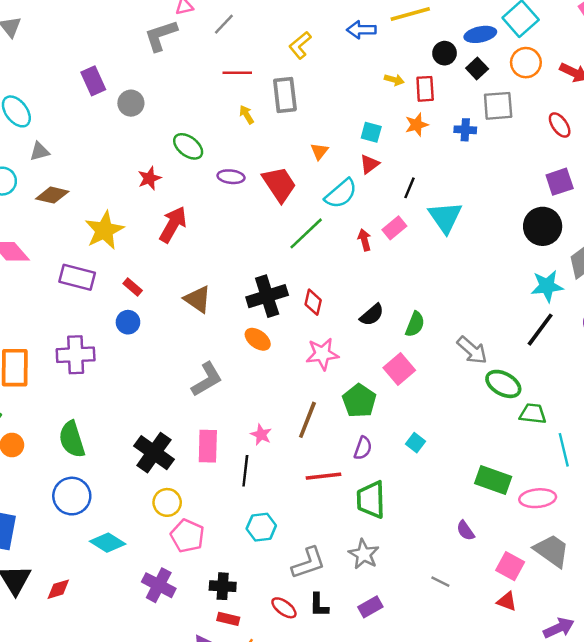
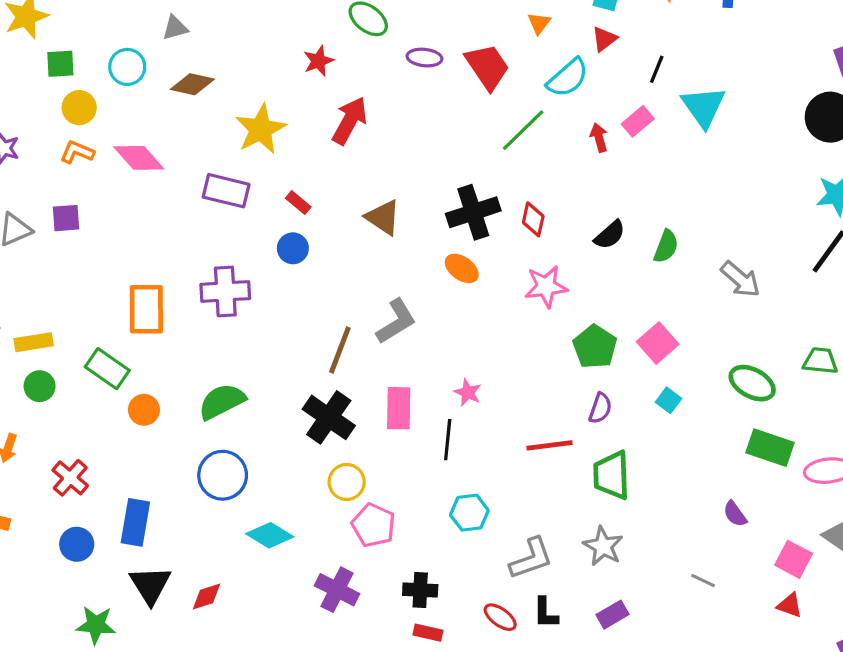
pink square: (399, 369) -> (658, 343), moved
green ellipse: (503, 384) -> (752, 383), moved
brown line: (307, 420) -> (340, 350), moved
green semicircle: (72, 439) -> (222, 401), turned 81

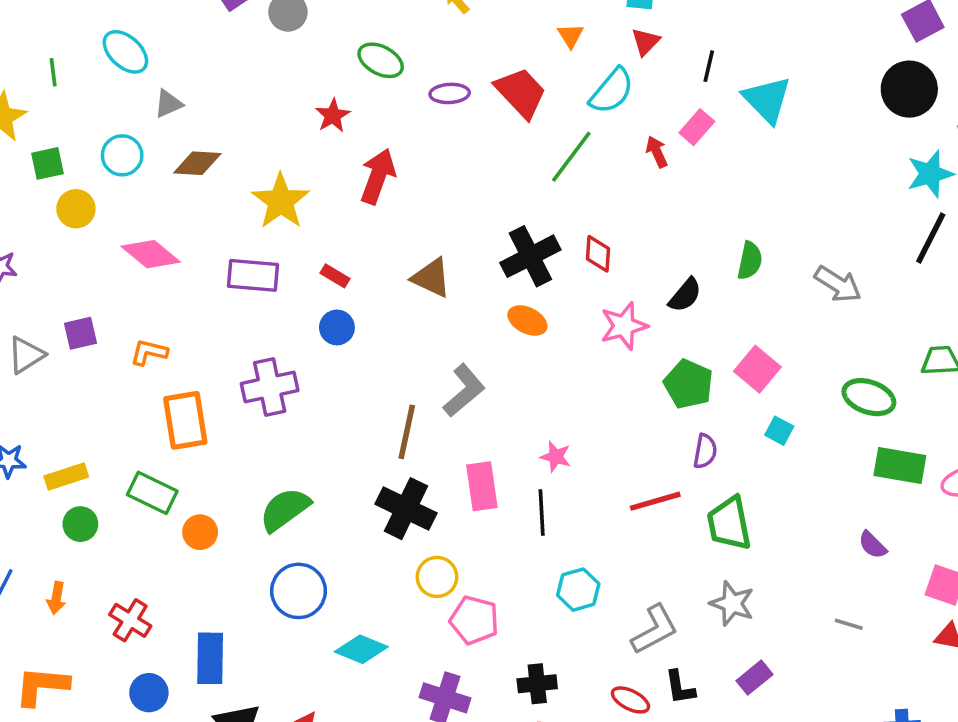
orange L-shape: (77, 152) -> (149, 352), moved
black semicircle: (610, 235) -> (685, 295), moved

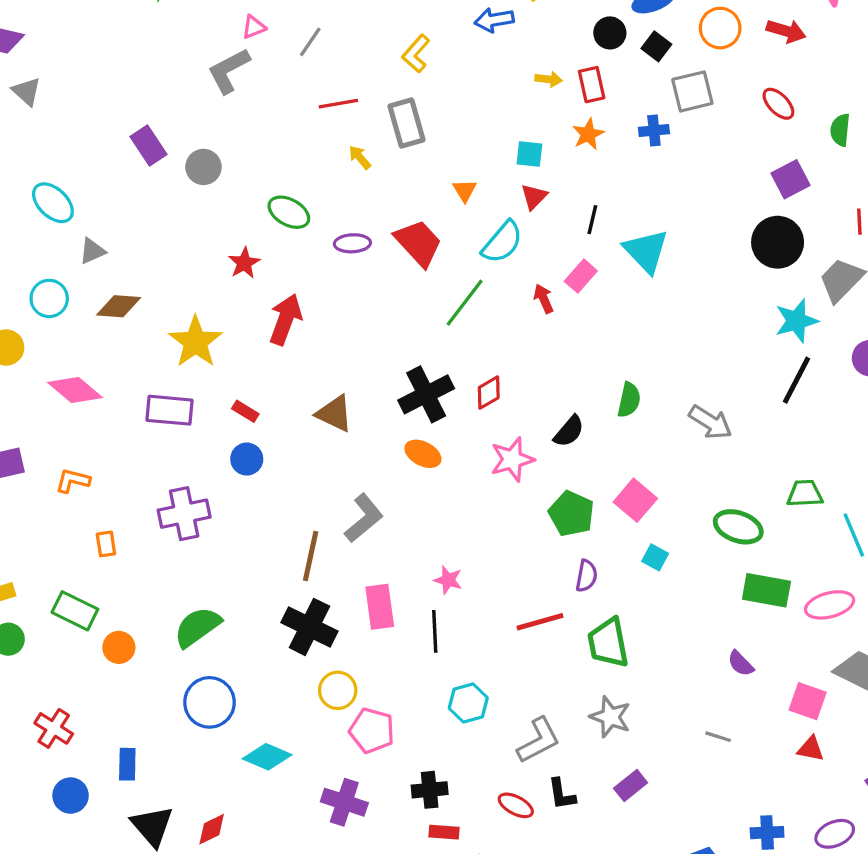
red diamond: (598, 254) -> (489, 393), turned 56
orange rectangle: (185, 420) -> (106, 544), size x0.5
blue rectangle: (210, 658) -> (127, 764), size x0.7

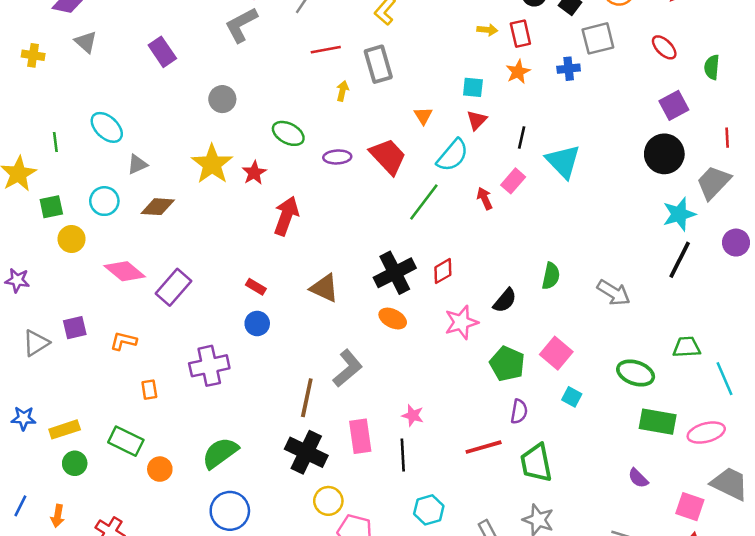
purple rectangle: (148, 146) -> (162, 52), moved
yellow arrow: (360, 157) -> (342, 91), turned 54
yellow star: (195, 342) -> (212, 164), moved
purple rectangle: (170, 410) -> (173, 287), moved, turned -54

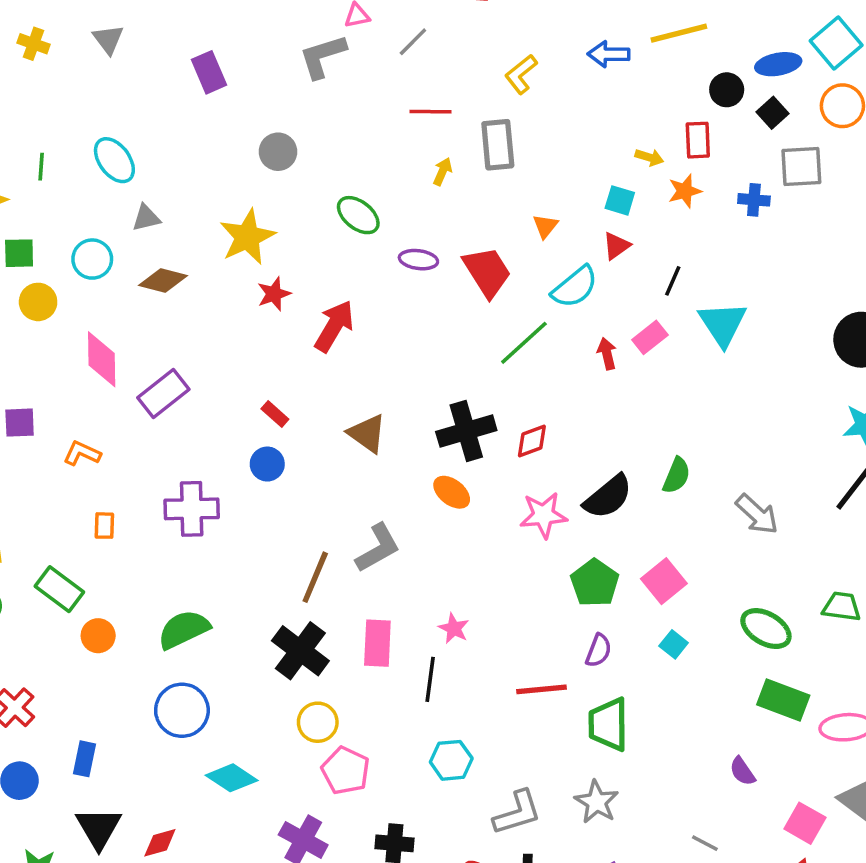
yellow arrow: (487, 30) -> (649, 157), moved
red star: (254, 173) -> (274, 294), moved
pink diamond: (125, 271) -> (102, 359), turned 39
black semicircle: (505, 300) -> (608, 497), size x1.4

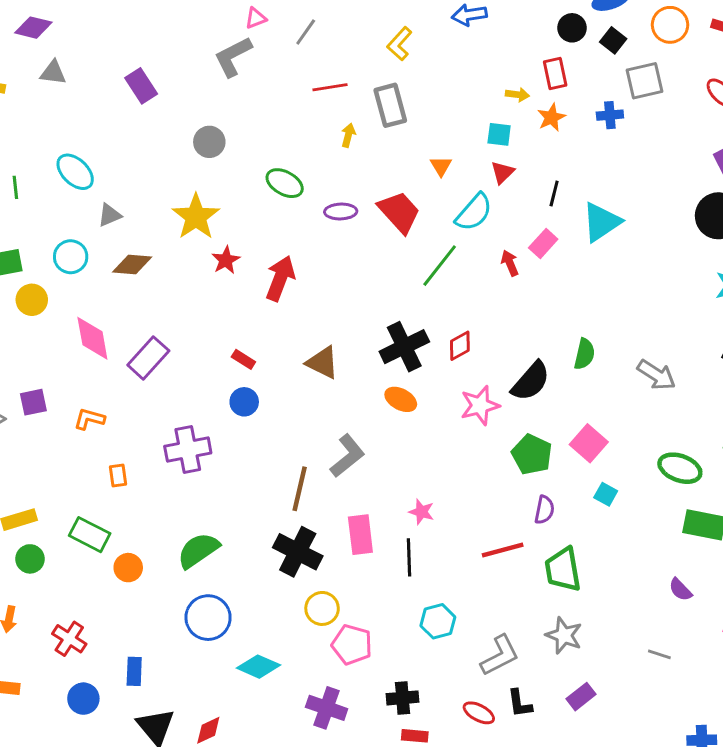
gray triangle: (108, 39) -> (53, 73), turned -36
cyan triangle: (723, 324) -> (601, 222), turned 39

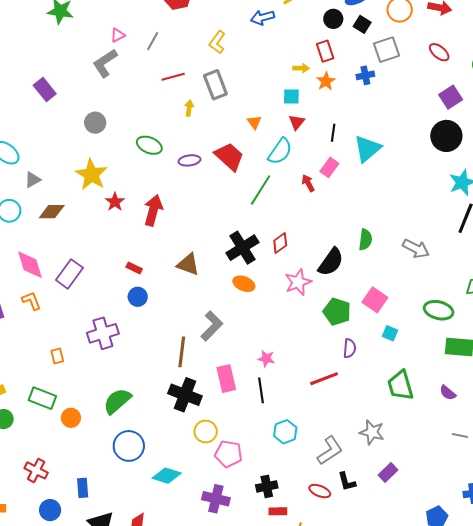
orange L-shape: (89, 419) -> (31, 301), moved, turned 60
green trapezoid: (563, 570) -> (400, 385), moved
gray line: (659, 654) -> (460, 436), moved

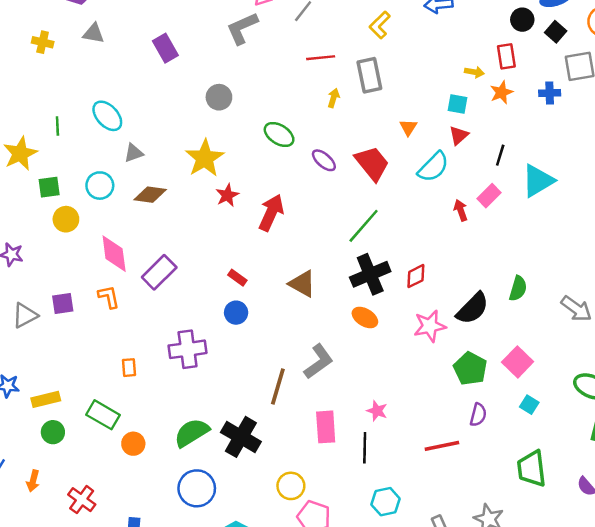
purple ellipse: (189, 160) -> (324, 160), turned 40
green line: (261, 190) -> (364, 226), moved
black cross: (185, 395) -> (241, 437), moved

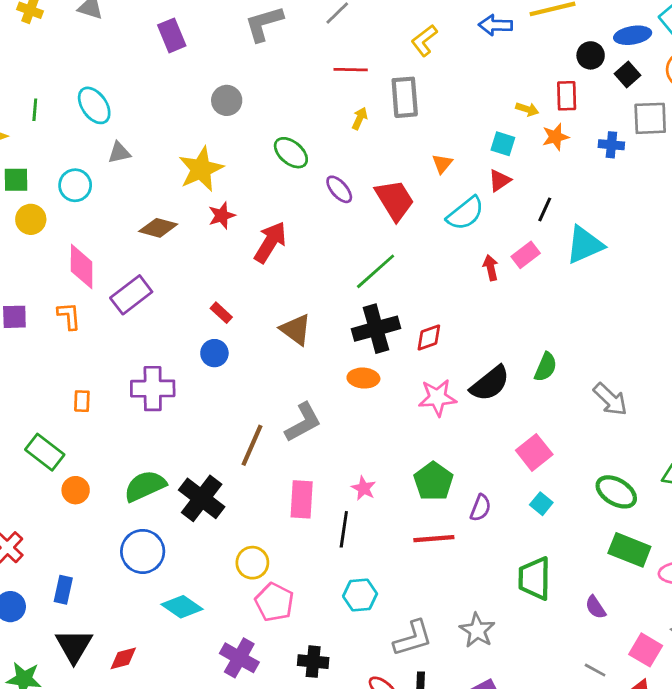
brown diamond: (150, 195) -> (158, 228), moved
orange ellipse: (365, 318) -> (363, 378), turned -35
green pentagon: (470, 369) -> (433, 481), moved

